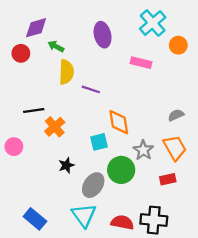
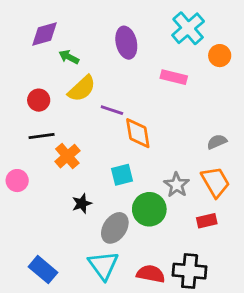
red circle: (21, 53) -> (39, 100), moved
yellow semicircle: (66, 72) -> (82, 89), turned 45
orange diamond: (119, 122) -> (138, 133), moved

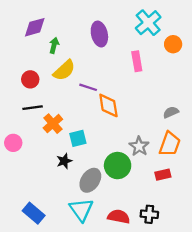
green arrow: (69, 57) -> (54, 45), turned 77
pink rectangle: (174, 77) -> (137, 61), turned 66
cyan square: (122, 175) -> (78, 138), moved
orange trapezoid: (215, 182) -> (170, 144), turned 50
black cross: (190, 271) -> (149, 214), size x0.7

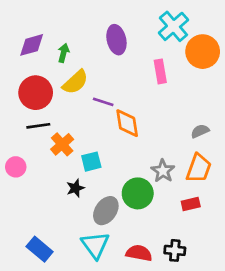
purple diamond: (35, 27) -> (32, 45), moved
orange circle: (173, 44) -> (203, 52), size x1.6
red circle: (30, 79) -> (36, 93), size x1.6

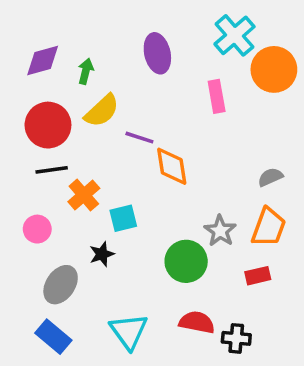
pink circle: (16, 167) -> (37, 229), moved
gray ellipse: (106, 211) -> (61, 285), moved
red semicircle: (139, 253) -> (197, 322), moved

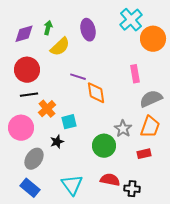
green arrow: (86, 71) -> (48, 28), moved
pink rectangle: (217, 96) -> (135, 74), moved
yellow semicircle: (102, 111) -> (60, 47), moved
gray semicircle: (270, 177) -> (151, 99), size x1.6
pink circle: (37, 229) -> (21, 128), size x1.6

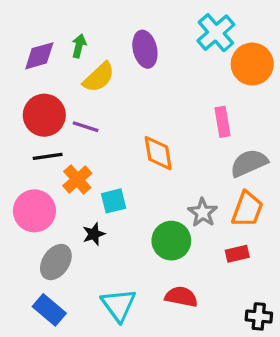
purple line: (78, 77) -> (86, 127), moved
black cross: (132, 189) -> (259, 316), moved

